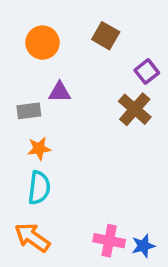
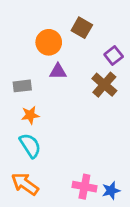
orange circle: (43, 43) -> (49, 42), moved
purple triangle: (60, 92) -> (58, 71), moved
cyan semicircle: (39, 188) -> (30, 146), turned -40

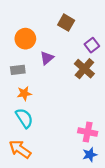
orange circle: (49, 42) -> (25, 39), moved
purple triangle: (58, 71) -> (47, 58), turned -40
pink cross: (84, 187) -> (88, 132), moved

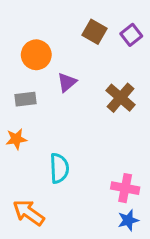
purple square: (92, 45) -> (131, 35), moved
orange star: (24, 93) -> (16, 139), moved
cyan semicircle: (24, 118) -> (59, 168), moved, turned 30

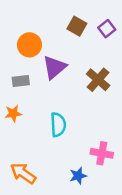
purple triangle: (67, 82) -> (54, 67), size x1.5
cyan semicircle: (59, 168) -> (58, 125), moved
blue star: (128, 220) -> (78, 176), moved

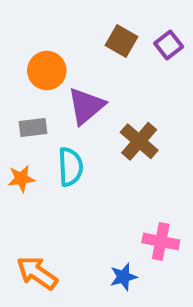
brown cross: (98, 80) -> (139, 141), moved
cyan semicircle: (58, 125) -> (70, 167), moved

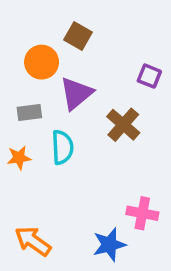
brown square: (121, 41) -> (78, 36), moved
purple square: (169, 45) -> (149, 76), moved, turned -30
blue star: (123, 277) -> (109, 245), size x1.4

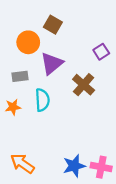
purple square: (149, 76) -> (101, 52), turned 35
pink cross: (142, 213) -> (101, 167), moved

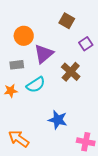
brown square: (53, 25) -> (67, 21), moved
cyan semicircle: (42, 100) -> (36, 85), turned 60
blue star: (74, 166) -> (58, 120), moved, turned 30

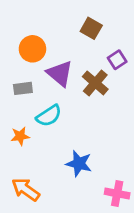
purple triangle: (44, 54) -> (60, 73), turned -40
brown cross: (71, 72) -> (95, 83), moved
orange star: (11, 91) -> (20, 136), moved

